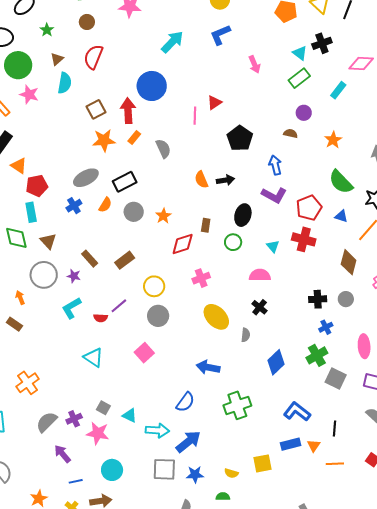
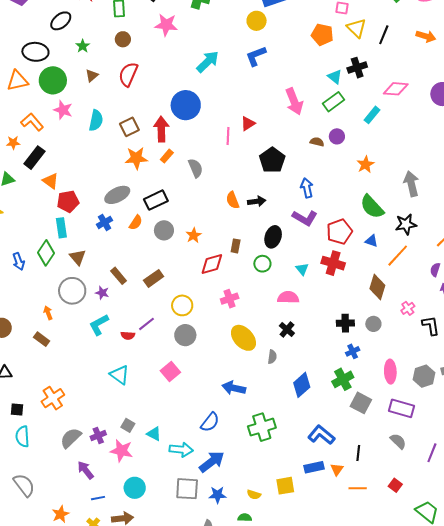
pink arrow: (254, 64) -> (294, 101), moved, size x1.5
cyan semicircle: (65, 83) -> (96, 120), moved
brown semicircle: (291, 134) -> (317, 142), moved
green diamond: (16, 238) -> (46, 253), turned 45

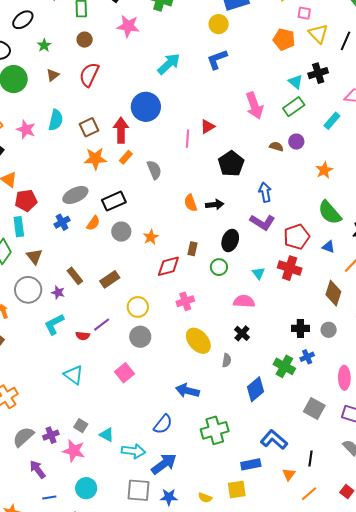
pink star: (63, 110) -> (26, 130), moved
green cross: (343, 379) -> (284, 366), moved, turned -35
blue rectangle: (314, 467) -> (251, 464), moved
orange line: (358, 488) -> (309, 494), turned -42

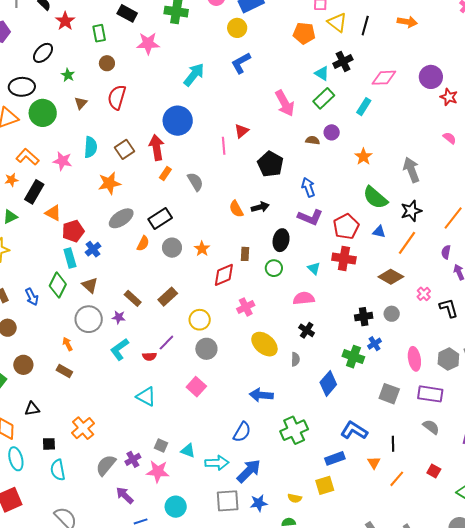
orange star: (95, 159) -> (109, 183), moved
blue cross: (62, 222) -> (93, 249), moved
brown diamond: (333, 293) -> (391, 277), turned -70

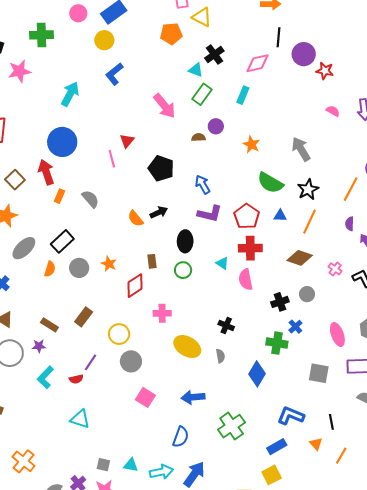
black line: (365, 26) -> (278, 37), moved
pink semicircle: (304, 298) -> (246, 279), moved, turned -85
pink cross: (246, 307) -> (162, 313), turned 36
pink square: (196, 387) -> (145, 397), moved

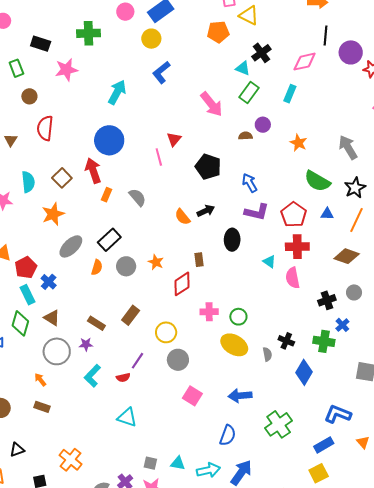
green circle: (183, 270) -> (238, 317), moved
black cross: (226, 325) -> (286, 341), moved

